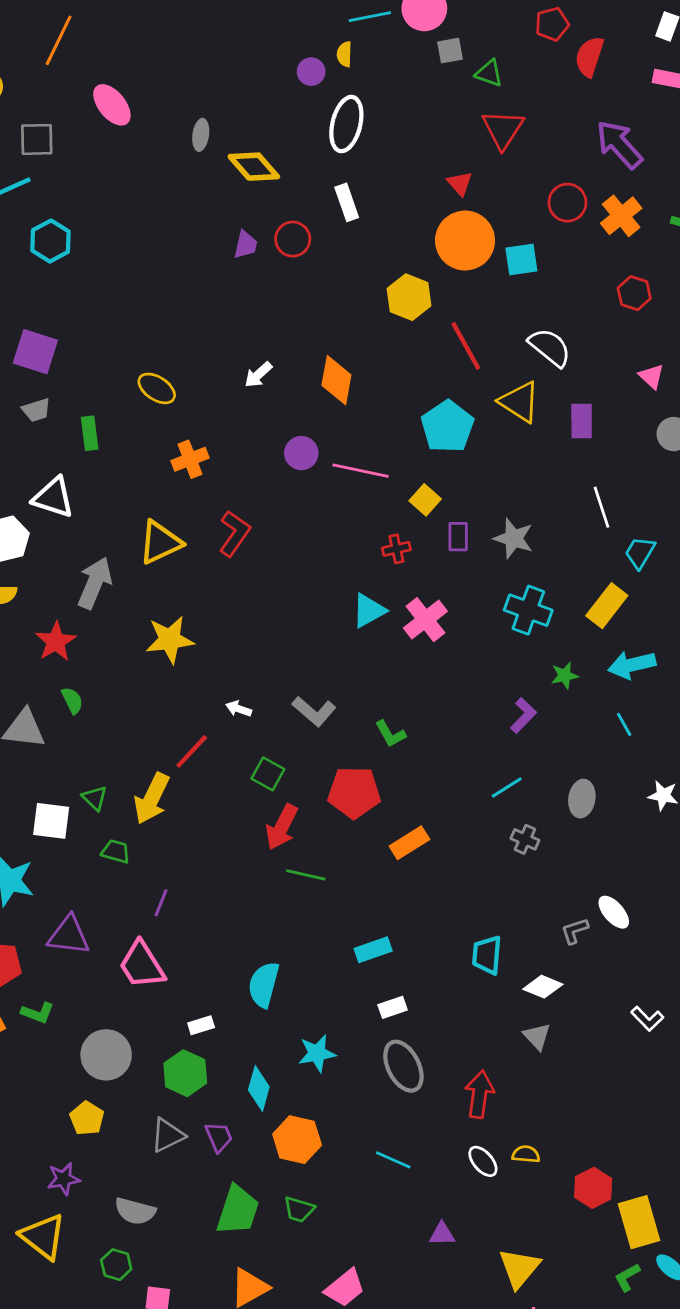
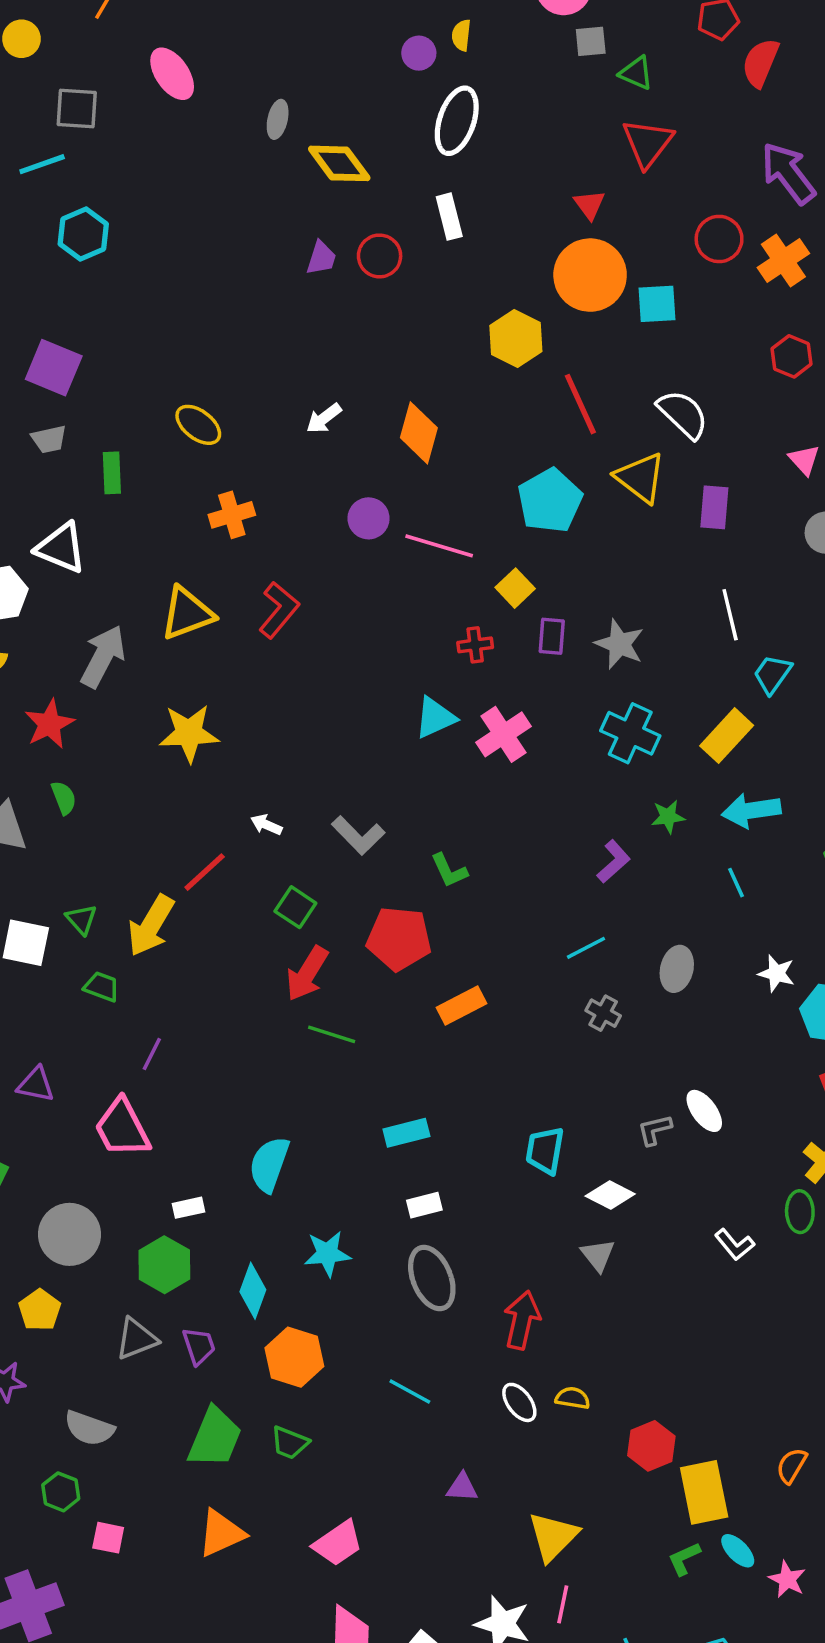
purple triangle: (69, 935) -> (36, 1085), size x0.7

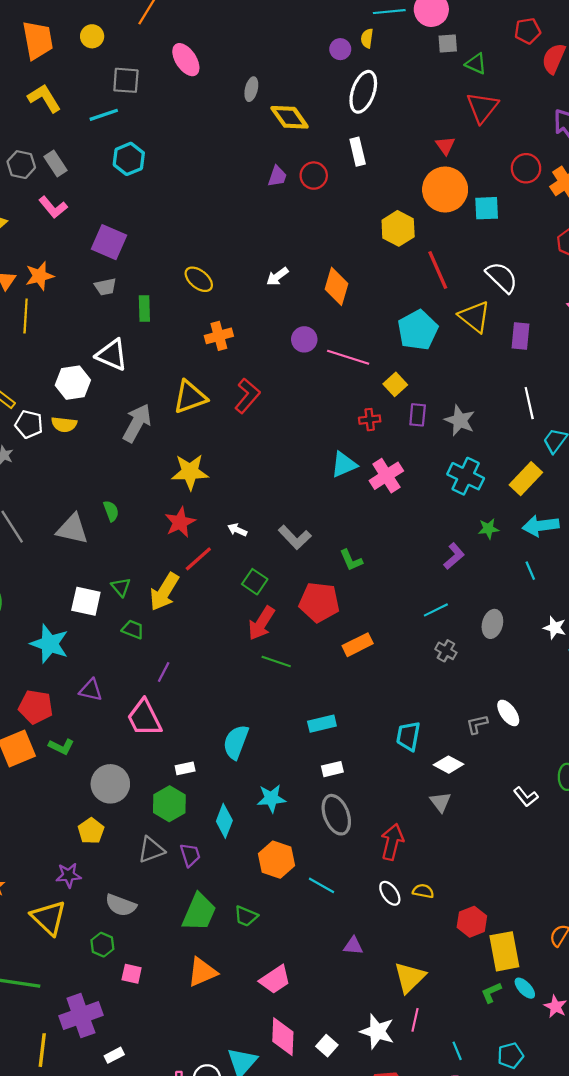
red star: (49, 724) -> (180, 522), moved
orange hexagon: (294, 1357) -> (276, 860), moved

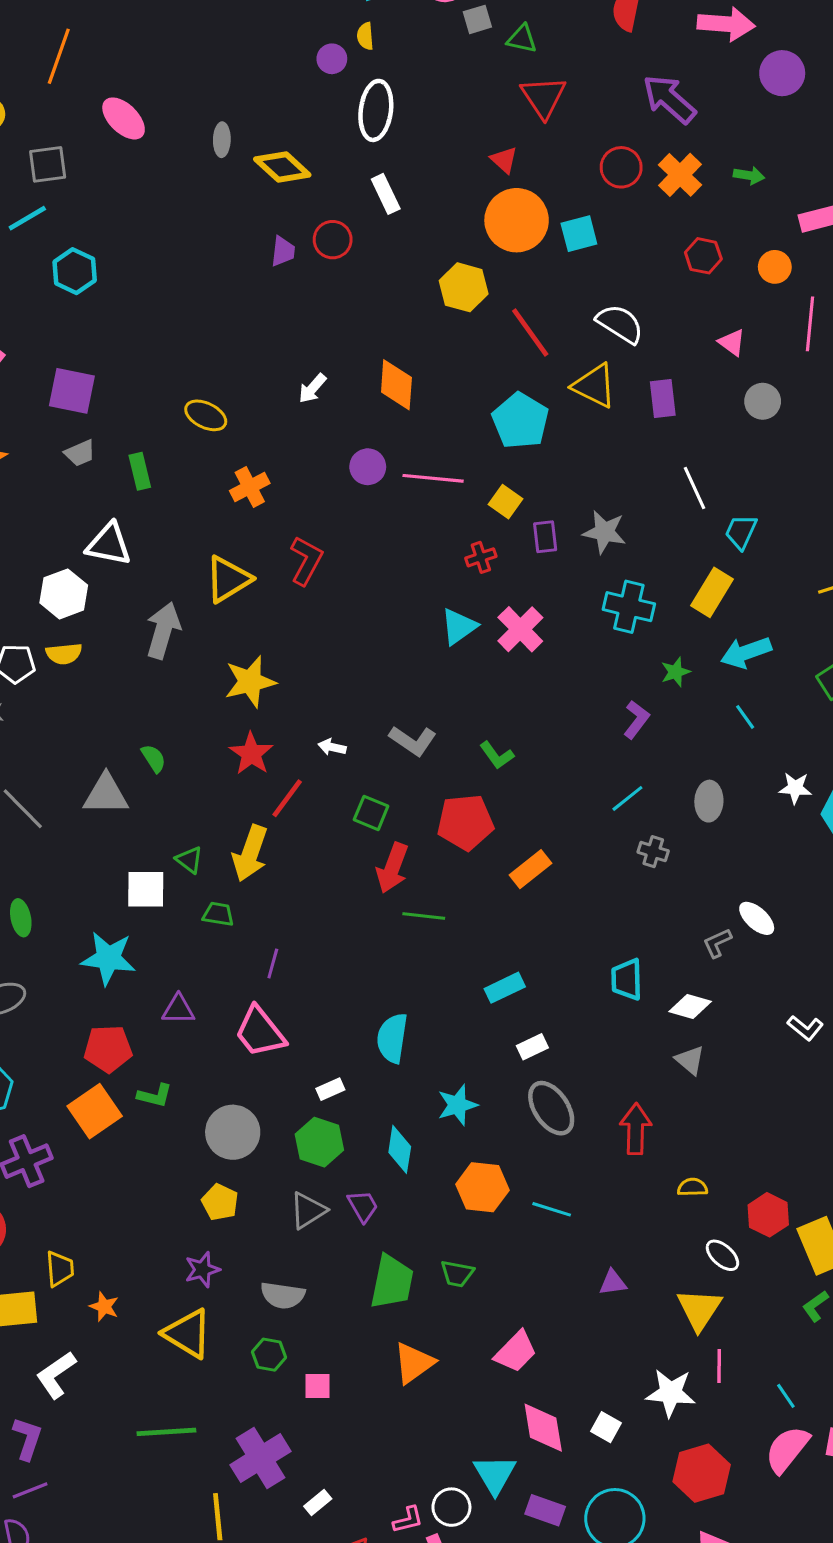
white ellipse: (390, 893) -> (722, 1255), moved

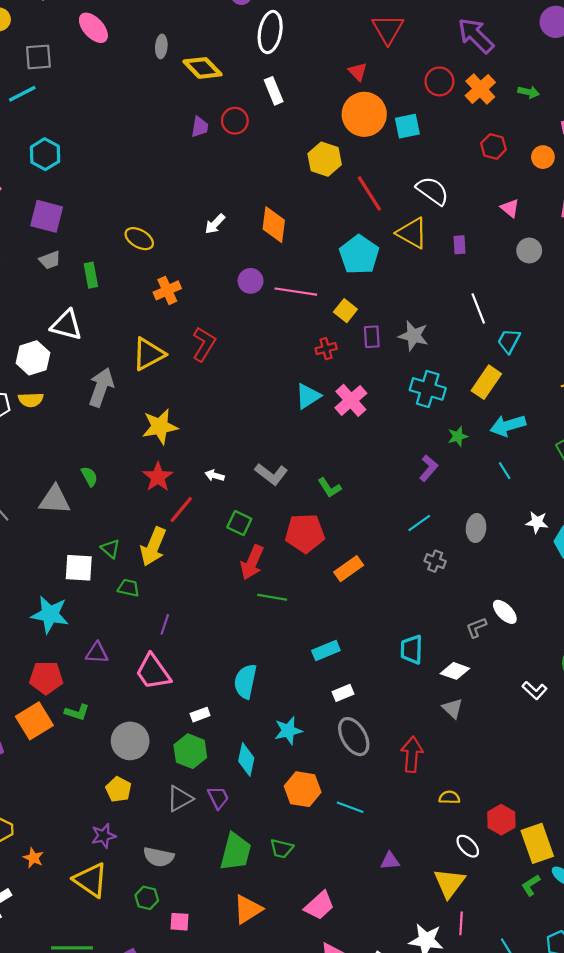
cyan hexagon: (75, 271) -> (45, 154), moved
purple rectangle: (663, 399) -> (459, 245), size x0.7

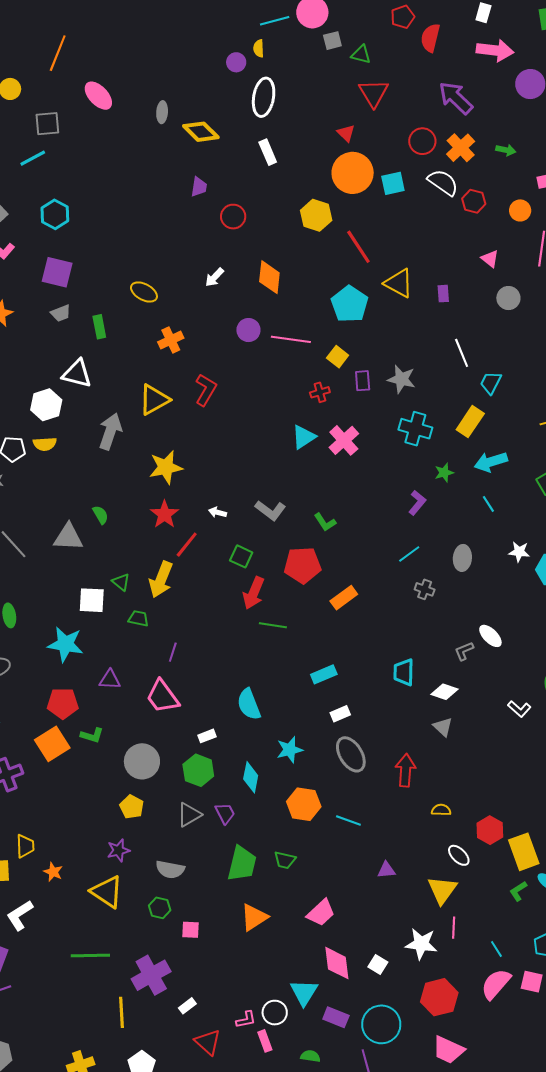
red circle: (235, 121) -> (233, 217), moved
white semicircle: (432, 191) -> (443, 182), moved
cyan semicircle: (245, 681) -> (249, 704), turned -32

